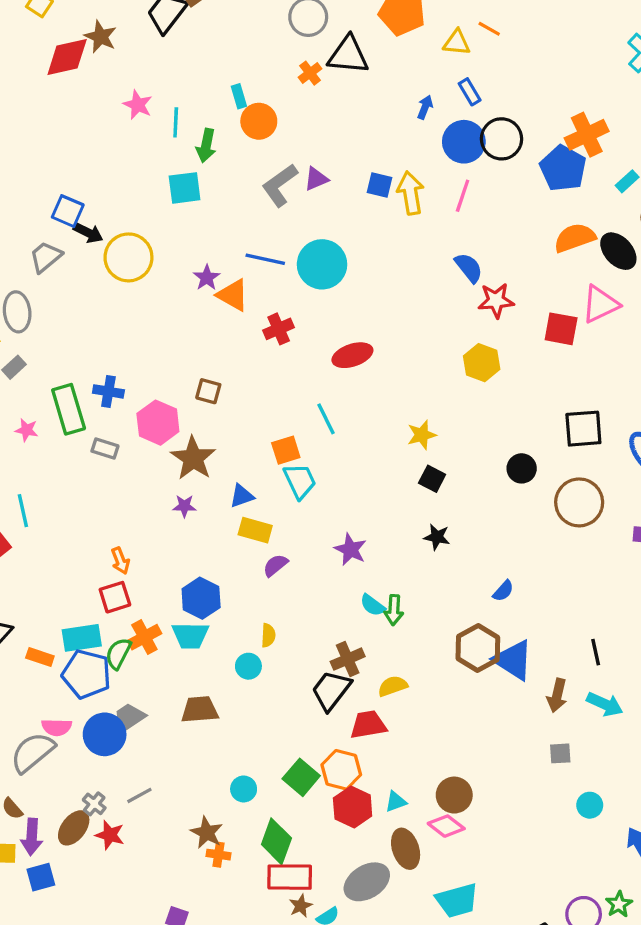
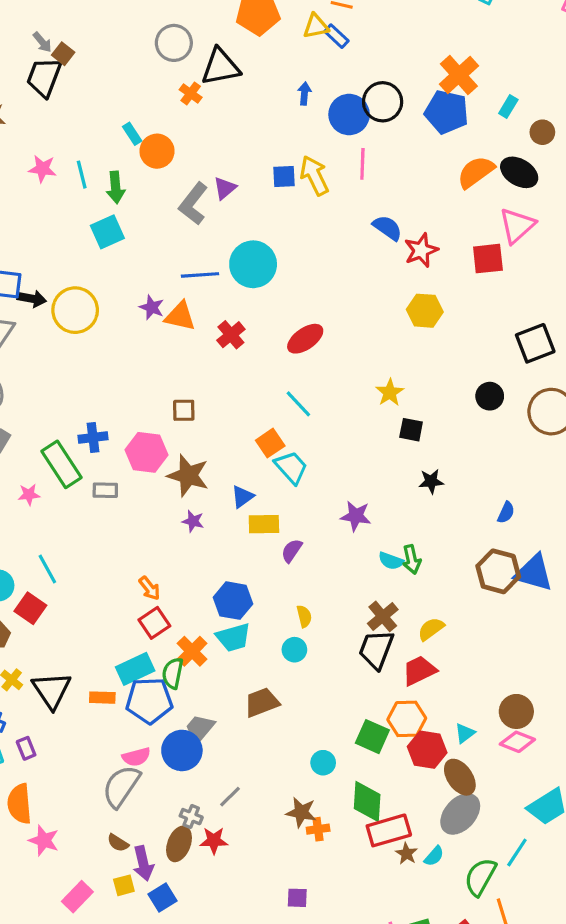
blue rectangle: (470, 92) -> (336, 36), moved
purple star: (184, 506) -> (193, 521), turned 30
brown ellipse: (406, 849) -> (460, 777), moved

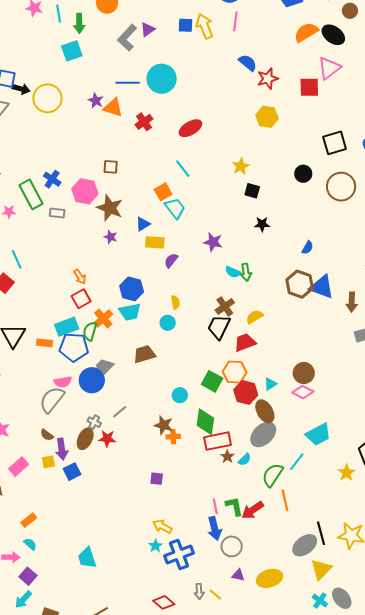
blue cross: (93, 437) -> (52, 179), turned 36

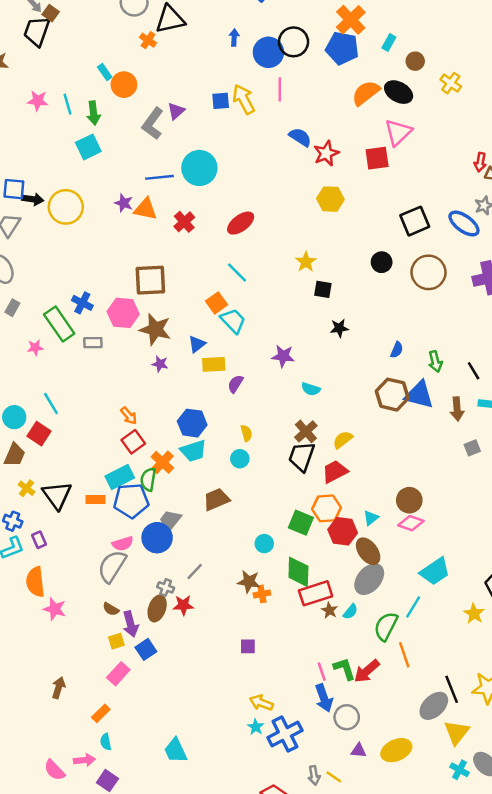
brown square: (111, 167) -> (150, 280), size x1.8
green arrow: (246, 272) -> (435, 361), moved
pink rectangle: (19, 467) -> (118, 674), moved
cyan semicircle: (30, 544) -> (106, 742), turned -136

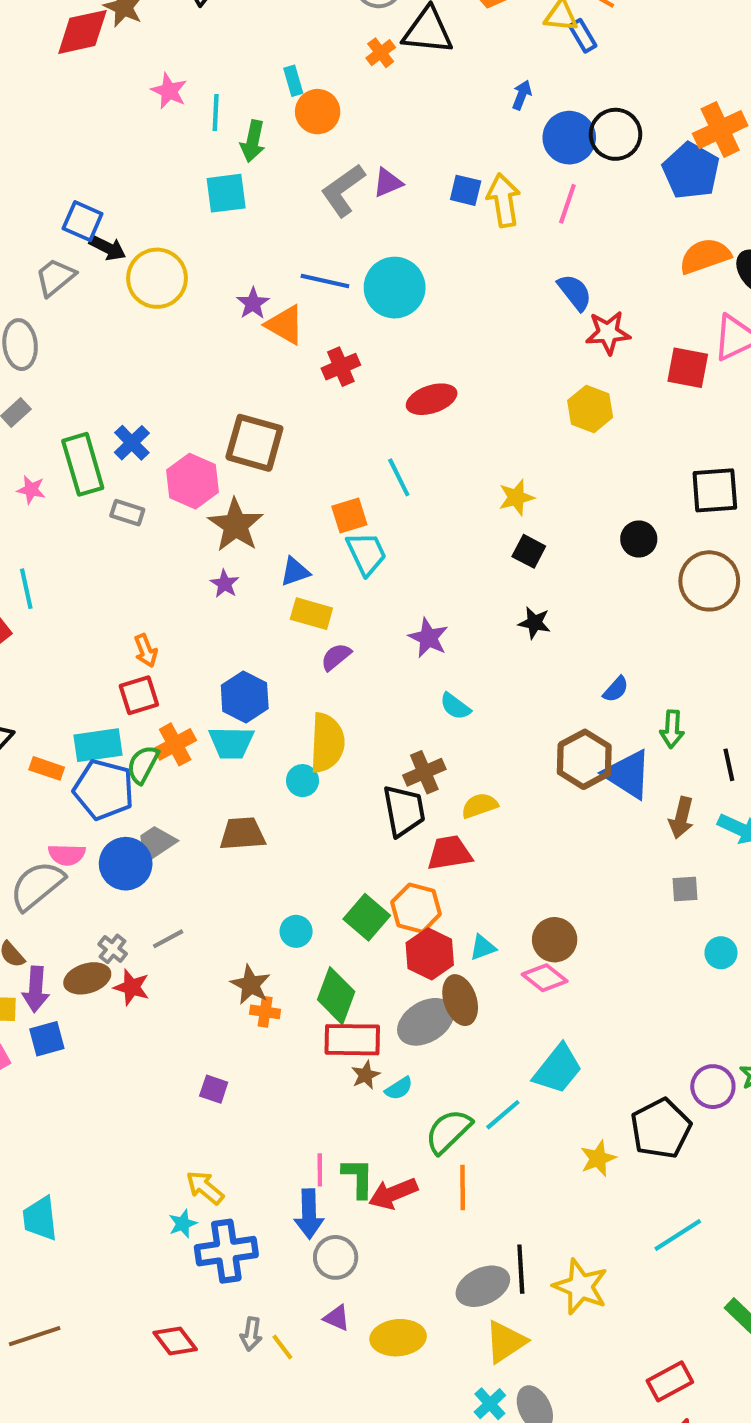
yellow semicircle: (246, 433) -> (327, 743), size x2.0
black trapezoid: (302, 457) -> (404, 811), turned 132
cyan trapezoid: (435, 571) -> (558, 1069), turned -36
gray ellipse: (369, 579) -> (426, 1022), moved
brown ellipse: (157, 608) -> (87, 978), turned 35

